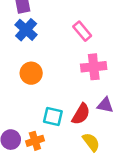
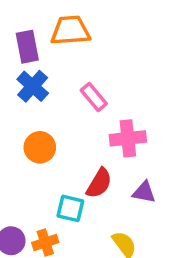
pink rectangle: (82, 31) -> (94, 97), moved
red semicircle: (81, 114) -> (99, 183), moved

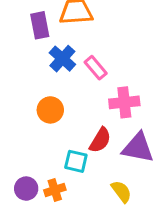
blue cross: (33, 86) -> (62, 59), moved
purple triangle: (144, 192) -> (138, 148), size x1.6

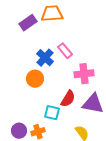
purple rectangle: (40, 25) -> (28, 23), turned 66
blue cross: (62, 59) -> (45, 58), moved

